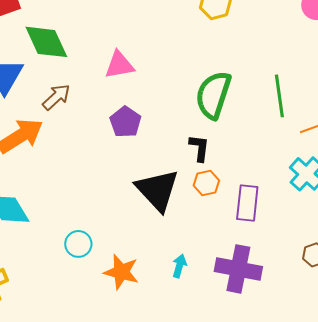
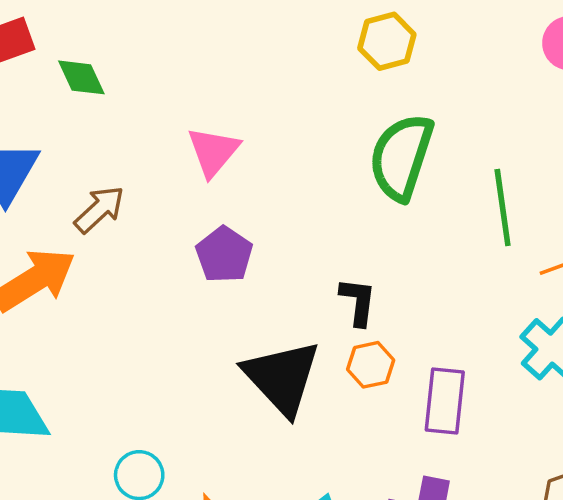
green diamond: (46, 42) -> (81, 77), moved, size x0.6
pink triangle: (119, 65) -> (213, 152), turned -40
green semicircle: (213, 95) -> (401, 157), moved

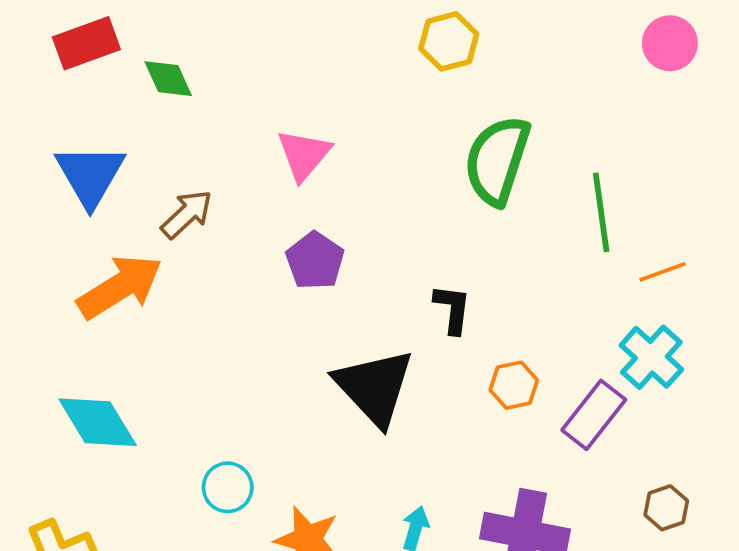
yellow hexagon: (387, 41) -> (449, 41), moved
orange hexagon: (371, 365) -> (514, 385), moved
purple rectangle: (445, 401) -> (594, 415), moved, turned 32

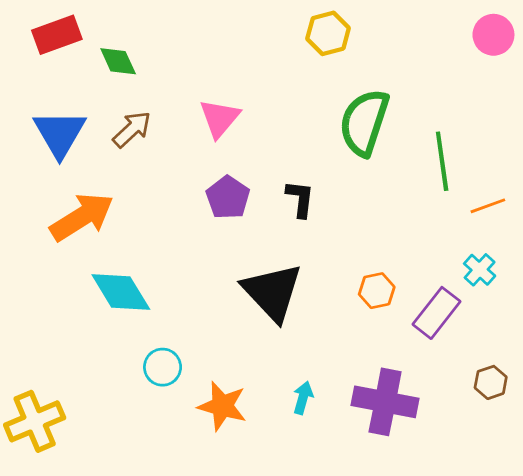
brown arrow: (187, 214) -> (132, 129), moved
black L-shape: (452, 309) -> (300, 199), moved
cyan cross: (651, 357) -> (480, 270), size x0.7
cyan diamond: (98, 422) -> (121, 292), moved

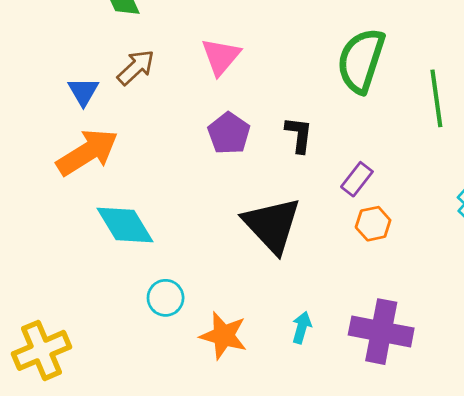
blue triangle: (60, 133) -> (83, 92), moved, size x0.6
purple rectangle: (436, 313) -> (357, 179), moved, size x0.7

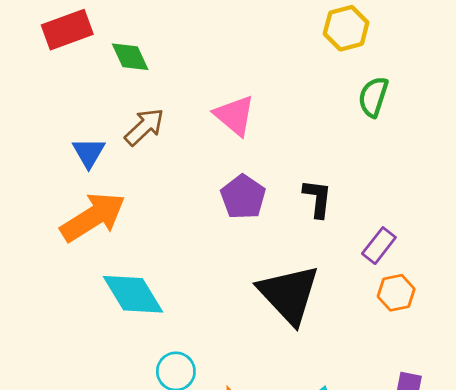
pink triangle: (221, 57) -> (235, 115), turned -30
green semicircle: (361, 61) -> (373, 97), moved, size x0.6

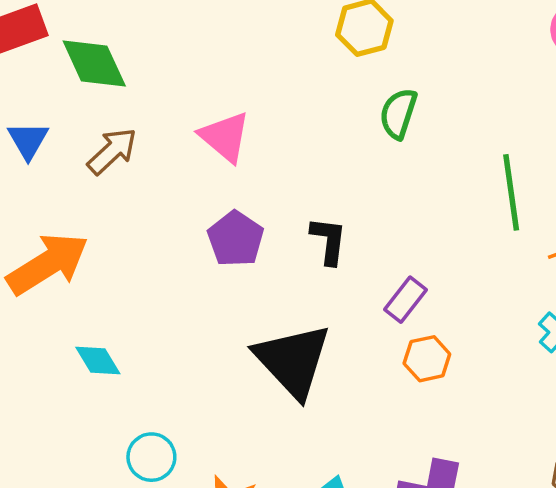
green diamond: (130, 57) -> (94, 63), size x1.4
blue triangle: (89, 153) -> (28, 140), moved
cyan diamond: (133, 294) -> (98, 360), size x0.6

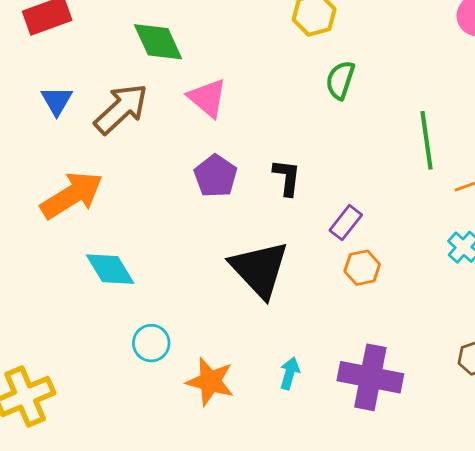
green diamond: (94, 63) -> (158, 42), moved
brown arrow: (112, 151) -> (121, 109), size x1.4
cyan diamond: (98, 360) -> (110, 269), size x1.4

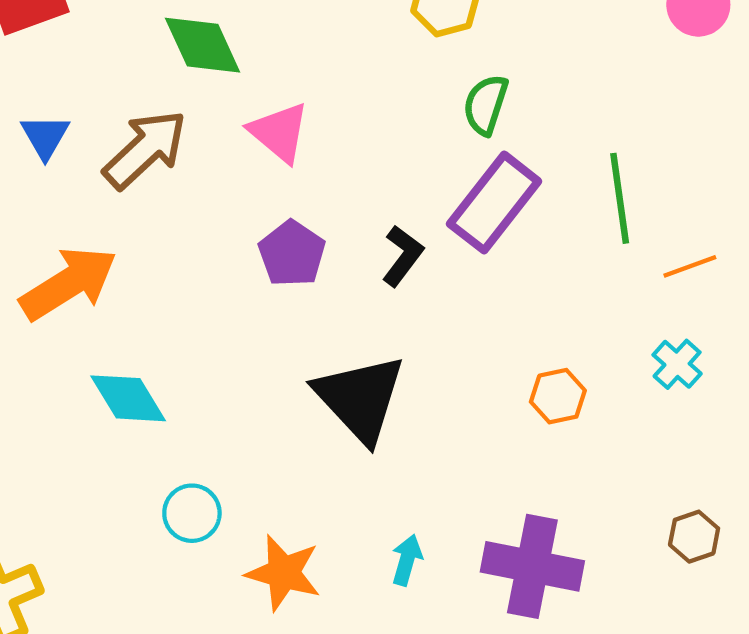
black L-shape: (287, 177) -> (403, 256), turned 30
purple rectangle: (346, 223) -> (494, 203), moved, size x1.8
orange hexagon: (362, 268) -> (558, 396), moved

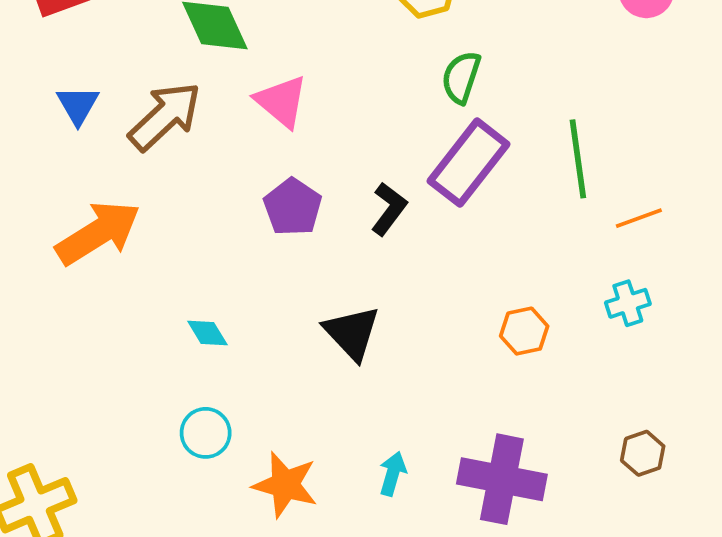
cyan cross: (677, 364) -> (628, 303), turned 30
cyan diamond: (128, 398) -> (207, 333), moved, size x0.6
black triangle: (360, 398) -> (352, 333), size x0.7

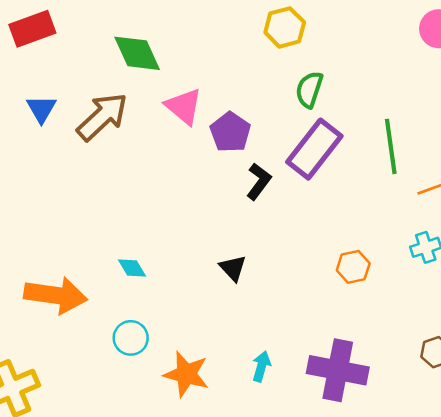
purple pentagon: (293, 207) -> (230, 132), moved
orange arrow: (98, 233) -> (56, 295), moved, turned 40
black triangle: (352, 333) -> (233, 268), size x0.7

